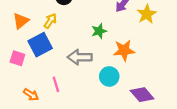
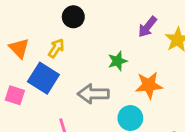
orange triangle: (21, 21) -> (19, 48), turned -36
blue square: (40, 45) -> (43, 78), turned -30

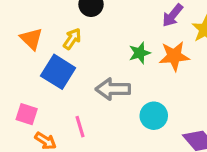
orange star: (149, 85) -> (174, 56), moved
pink square: (15, 95) -> (27, 114), moved

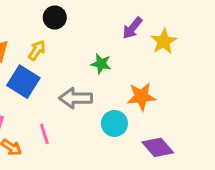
green star: (140, 53) -> (101, 64), turned 30
orange star: (174, 56) -> (141, 97), moved

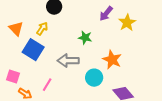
orange star: (141, 97) -> (112, 60), turned 30
pink line: (44, 134) -> (47, 85), turned 48

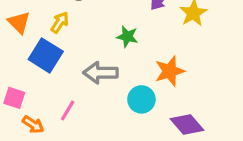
orange star: (112, 60) -> (170, 71), turned 30

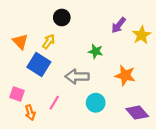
orange star: (170, 71) -> (125, 75), turned 30
cyan circle: (141, 99) -> (96, 103), moved
orange arrow: (33, 125) -> (30, 113), turned 40

